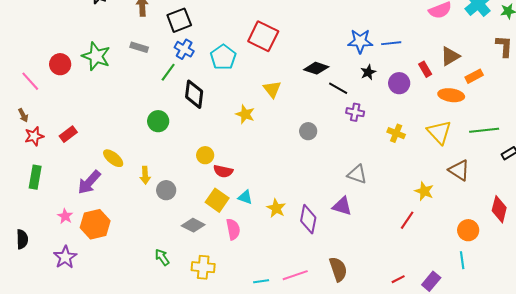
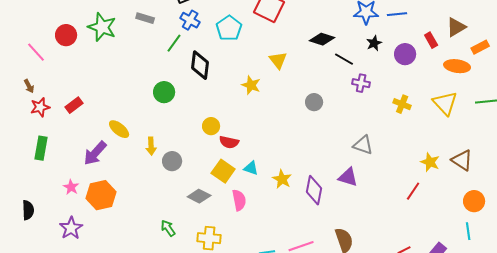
brown triangle: (459, 170) -> (462, 160), moved

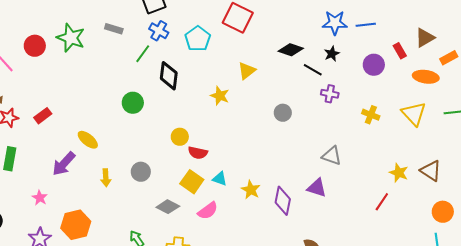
black star: (374, 43) -> (332, 54), moved
yellow triangle: (278, 60) -> (247, 71), turned 30
yellow arrow: (151, 146) -> (106, 178), moved
orange hexagon: (101, 195) -> (76, 225), moved
pink semicircle: (239, 200) -> (208, 211), turned 65

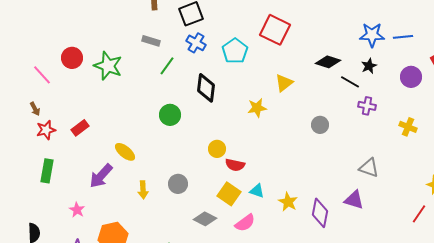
green star: (71, 38) -> (108, 66), moved
green line: (143, 54) -> (167, 66), moved
yellow star: (220, 96) -> (257, 108), turned -30

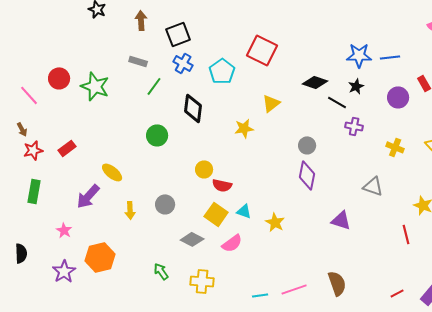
gray triangle: (369, 168) -> (373, 186), moved
purple diamond: (320, 213) -> (307, 175), moved
red line: (419, 214) -> (406, 234), turned -48

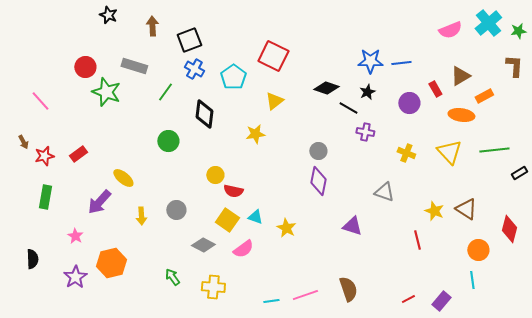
gray rectangle: (138, 61) -> (134, 66), moved, size x1.4
red circle: (59, 78) -> (85, 67), moved
yellow triangle: (271, 103) -> (274, 101), moved
brown arrow: (22, 129) -> (23, 142), moved

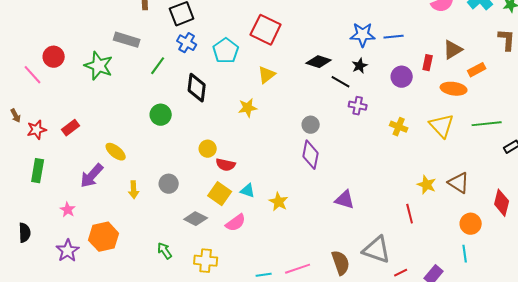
red circle: (85, 67) -> (54, 57), moved
red rectangle: (435, 89) -> (428, 63), turned 42
gray triangle: (384, 192) -> (377, 250), moved, size x1.4

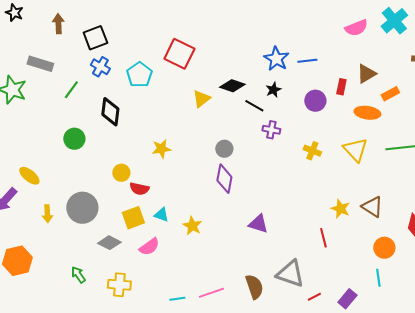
blue star: (363, 35) -> (276, 59), turned 30
yellow triangle: (267, 75) -> (201, 99), moved
yellow star: (248, 108) -> (161, 149), moved
gray circle: (169, 184) -> (82, 208), size x1.6
yellow square: (220, 194) -> (133, 218), turned 35

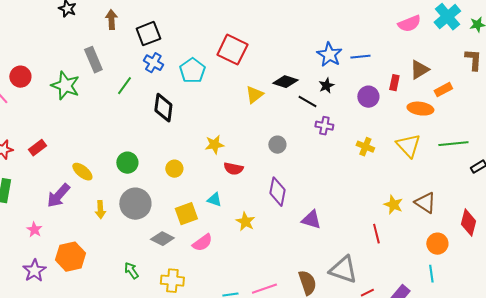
gray rectangle: (40, 64) -> (93, 60), turned 50
green circle: (74, 139) -> (127, 163), moved
purple diamond: (224, 179) -> (277, 192), moved
red semicircle: (139, 189) -> (233, 169), moved
cyan triangle: (161, 215) -> (214, 200), moved

